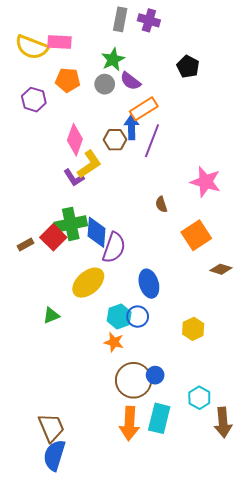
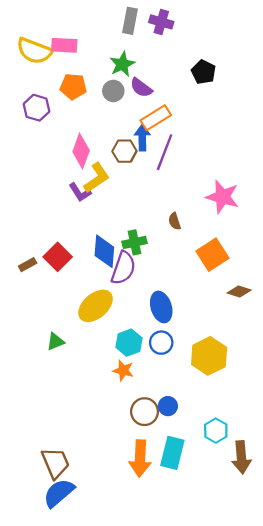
green cross: (71, 224) -> (134, 242), moved, size x0.7
blue circle: (138, 317) -> (161, 343), moved
yellow hexagon: (193, 329) -> (209, 356), size x1.5
brown circle: (134, 380) -> (145, 412), size x0.7
blue semicircle: (54, 455) -> (59, 493), turned 32

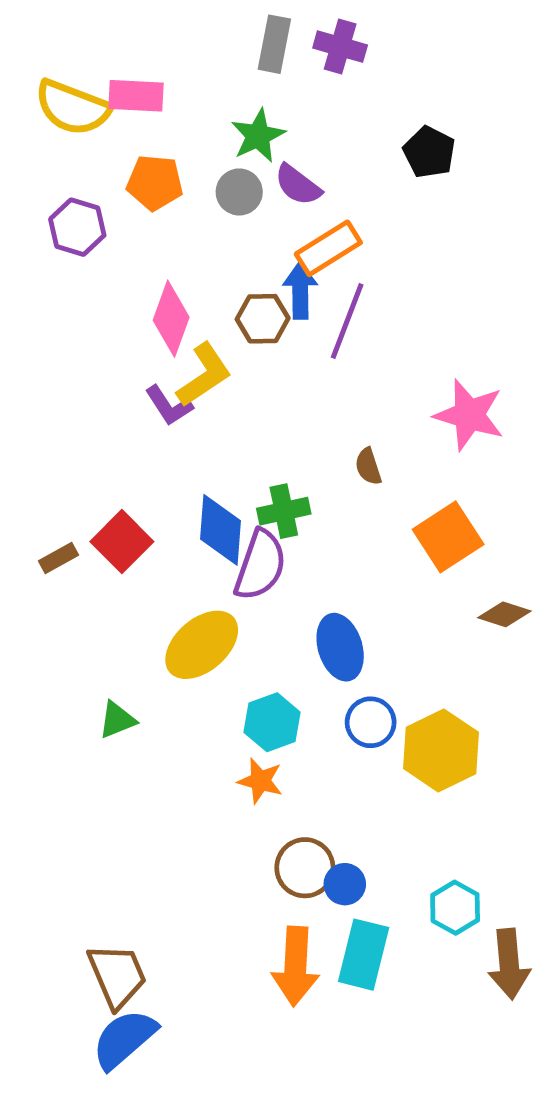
blue circle: (161, 343) -> (371, 722), moved
blue circle: (168, 406) -> (345, 884), moved

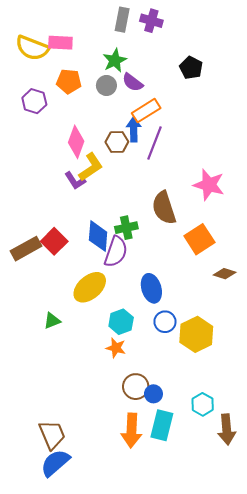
brown semicircle: (368, 467) -> (164, 208), size x2.0
brown rectangle: (59, 558) -> (26, 249), size x1.8

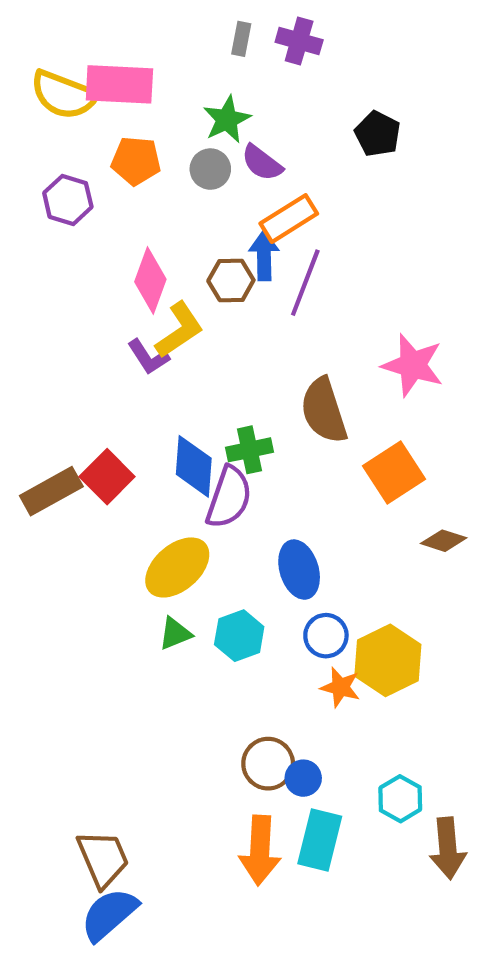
gray rectangle: (122, 20) -> (241, 39), size x0.7
pink rectangle: (60, 43) -> (119, 84), size x1.4
green triangle: (52, 321) -> (175, 634), moved
orange star: (116, 348) -> (340, 687), moved

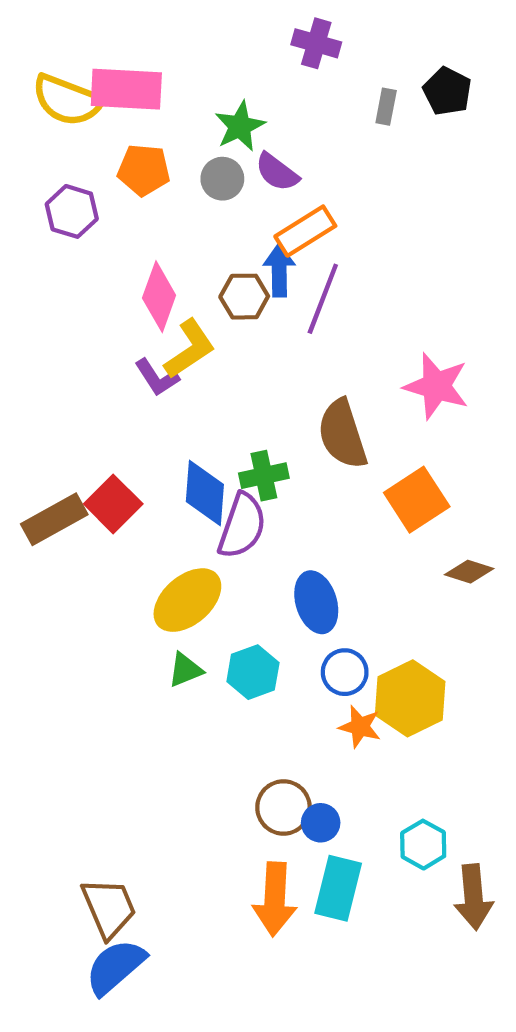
gray rectangle: (241, 39) -> (386, 107), moved
black pentagon: (378, 134) -> (447, 91), moved

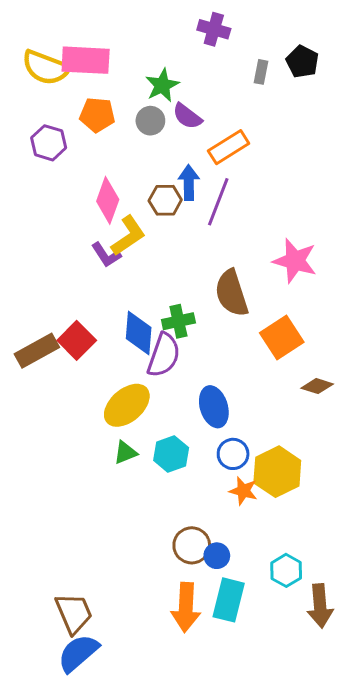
orange rectangle: (305, 231) -> (229, 147), moved

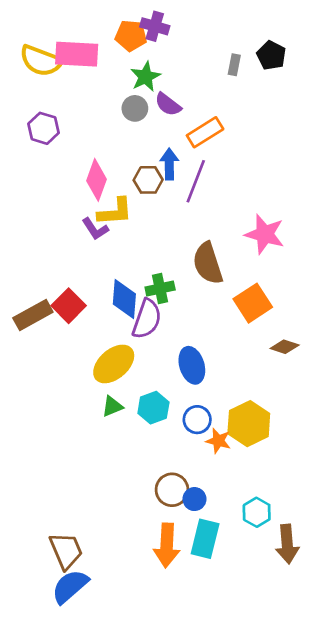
purple cross: (214, 29) -> (155, 26), moved
orange pentagon: (97, 115) -> (131, 36), moved
yellow L-shape: (128, 236) -> (115, 212), turned 30
blue circle: (233, 454) -> (197, 420), moved

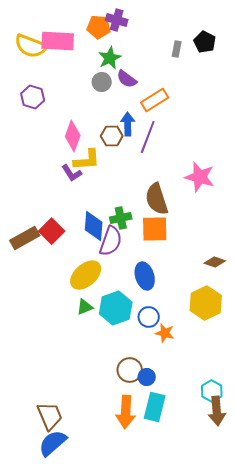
orange square: (253, 303) -> (155, 229), moved, turned 32
cyan hexagon: (153, 408) -> (116, 308), size x1.4
yellow hexagon: (249, 424) -> (206, 303), moved
cyan hexagon: (257, 512) -> (212, 391), moved

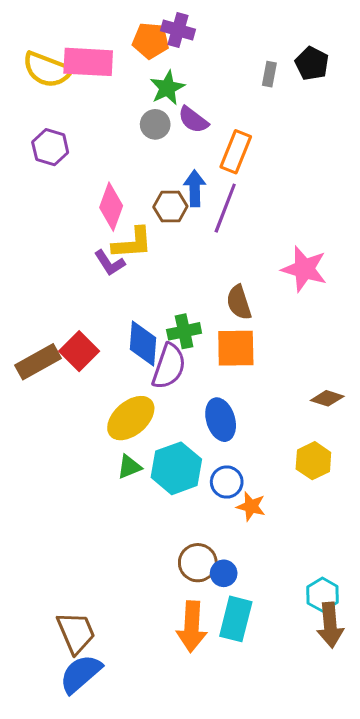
orange rectangle: (155, 100) -> (236, 152), turned -36
brown semicircle: (157, 199) -> (239, 302), size x0.7
yellow hexagon: (206, 303) -> (313, 461), size x0.7

